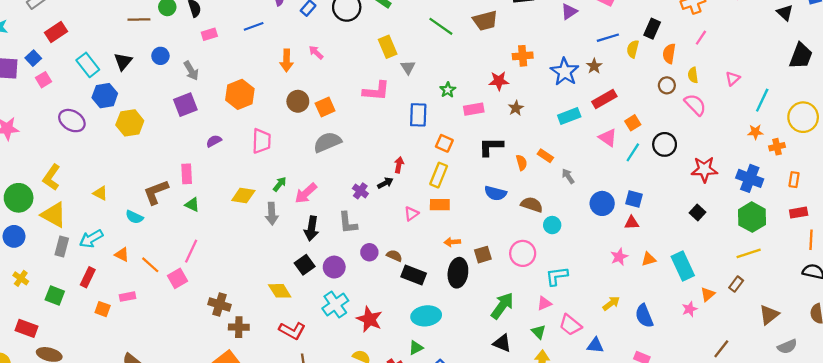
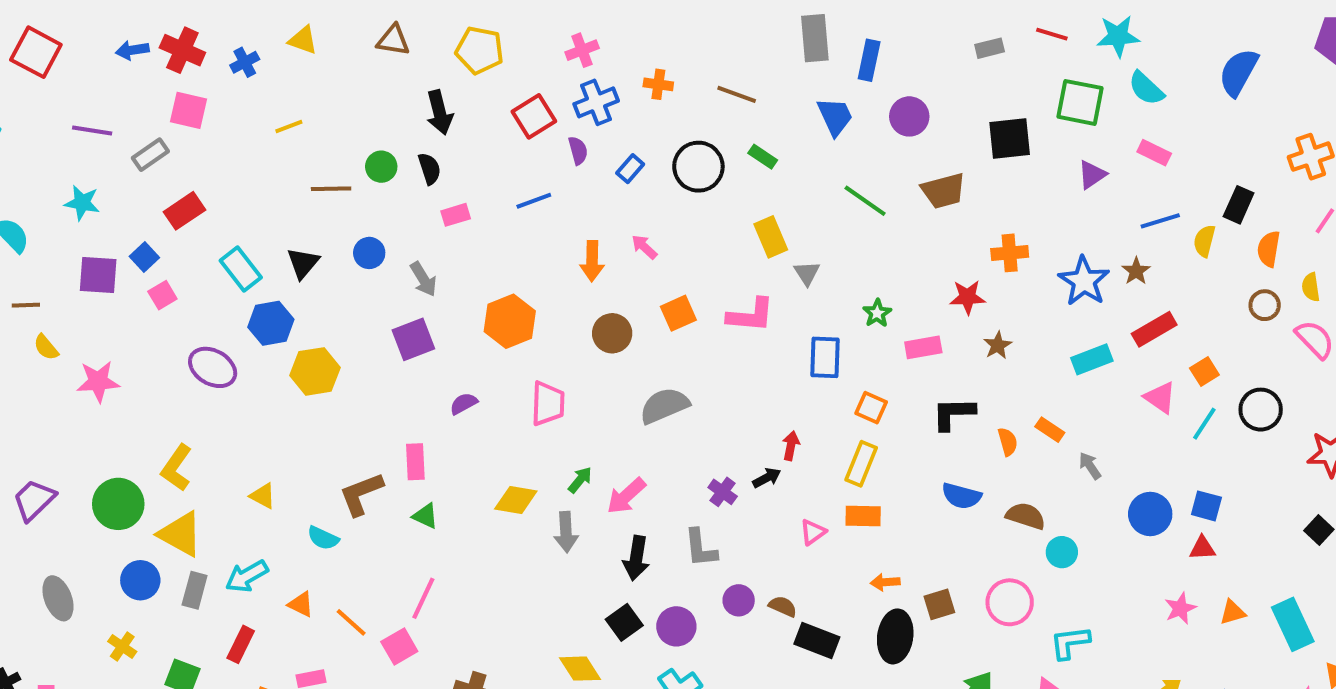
orange square: (325, 107) -> (678, 313), moved
blue circle: (14, 236) -> (140, 580), moved

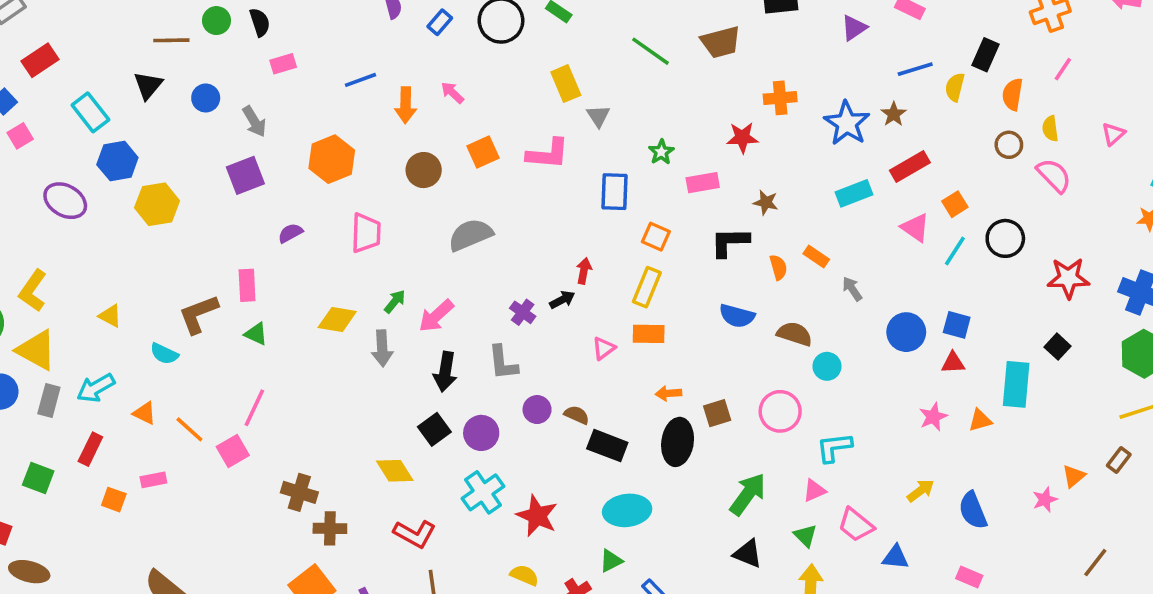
blue line: (534, 201) -> (361, 80), moved
black triangle: (303, 263) -> (148, 85), moved
brown star: (998, 345) -> (766, 202), moved, turned -30
cyan rectangle: (1293, 624) -> (1016, 384), moved, turned 30

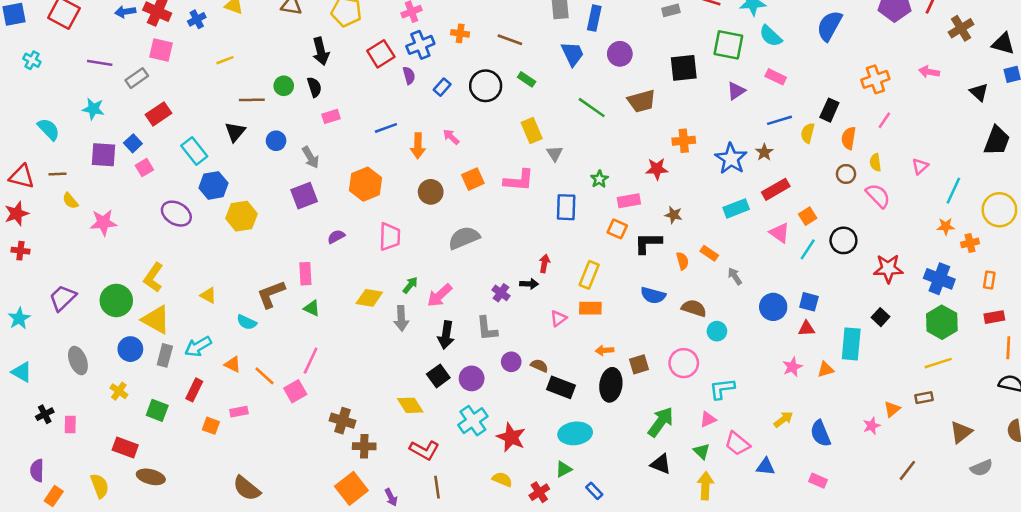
orange square: (656, 237) -> (617, 229), moved
black arrow: (562, 300) -> (529, 284), turned 30
brown rectangle: (1119, 460) -> (924, 398), turned 42

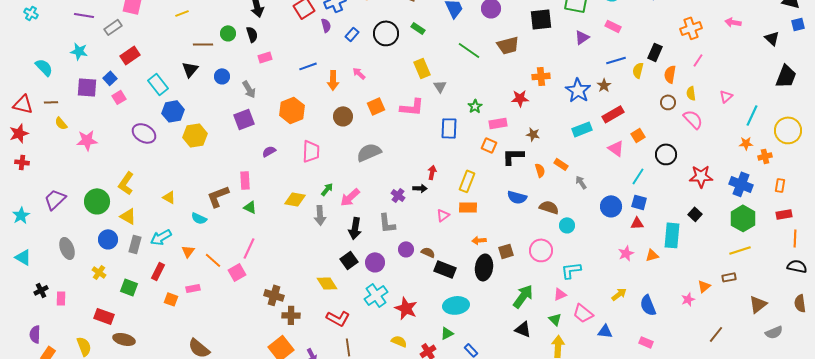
cyan line: (808, 249) -> (638, 176), moved
yellow triangle: (156, 320) -> (128, 216), size x0.7
orange triangle: (233, 364) -> (188, 251), turned 40

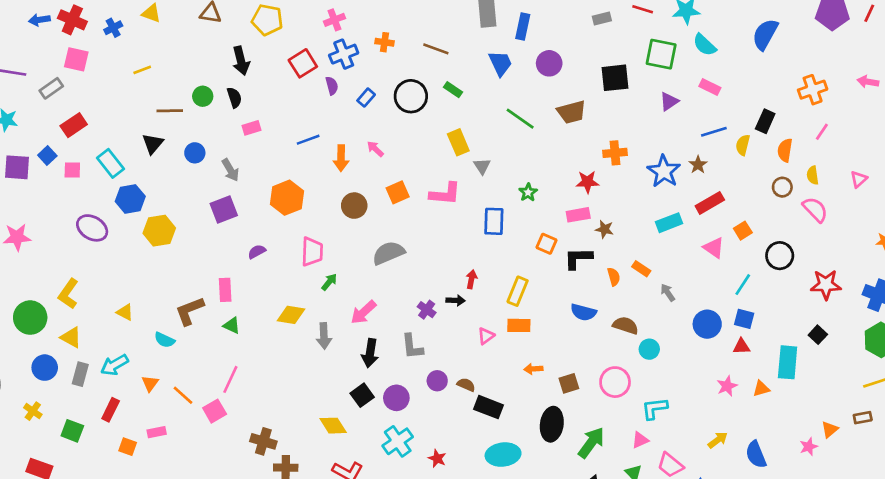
pink square: (119, 97) -> (72, 170), moved, turned 32
pink rectangle: (498, 123) -> (578, 215), moved
green arrow: (327, 189) -> (329, 282), moved
black ellipse: (484, 267) -> (552, 424), moved
red star: (406, 308) -> (437, 458), size x0.6

